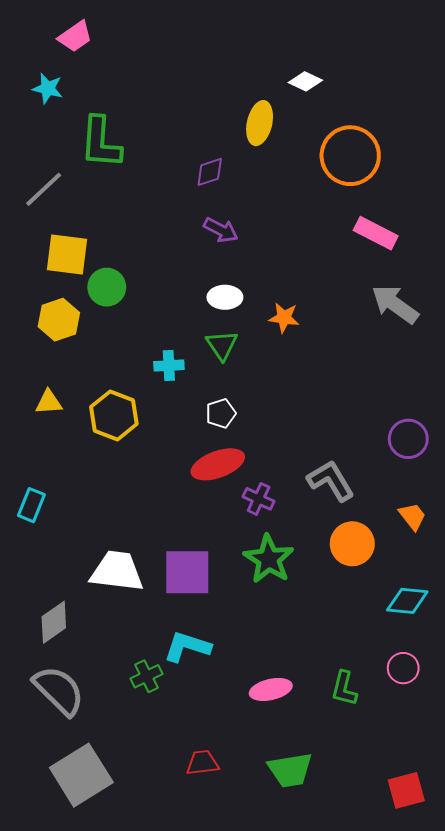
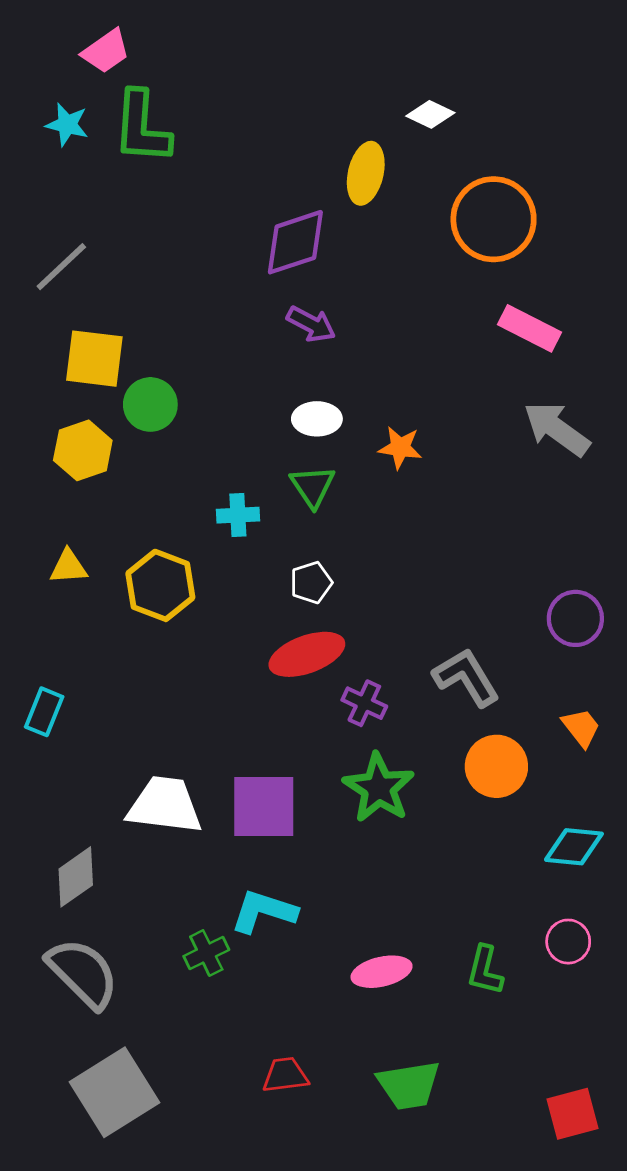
green L-shape: (101, 142) -> (142, 127), moved
purple diamond: (210, 172) -> (295, 242), size x1.6

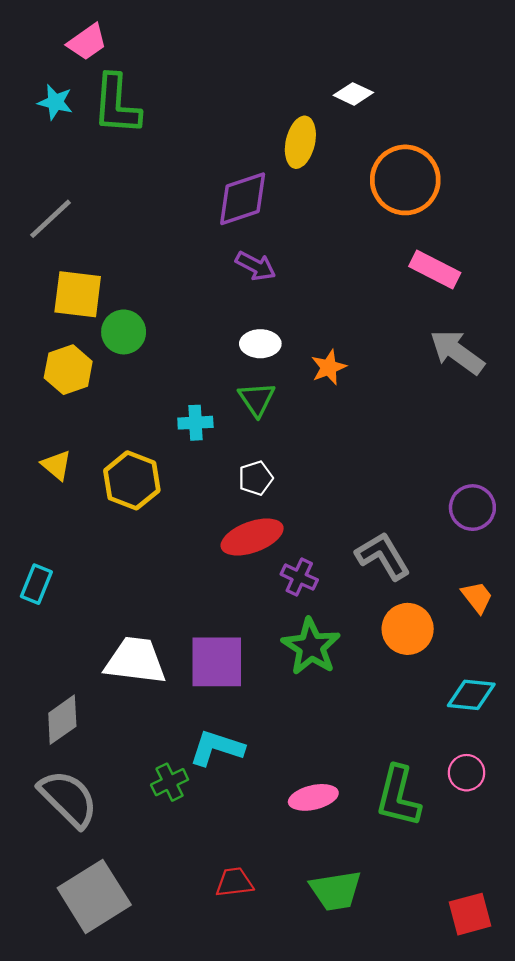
orange star: (400, 448) -> (329, 367), turned -30
yellow triangle: (69, 567) -> (56, 465), turned 44
green L-shape: (485, 970) -> (398, 796), size x1.5

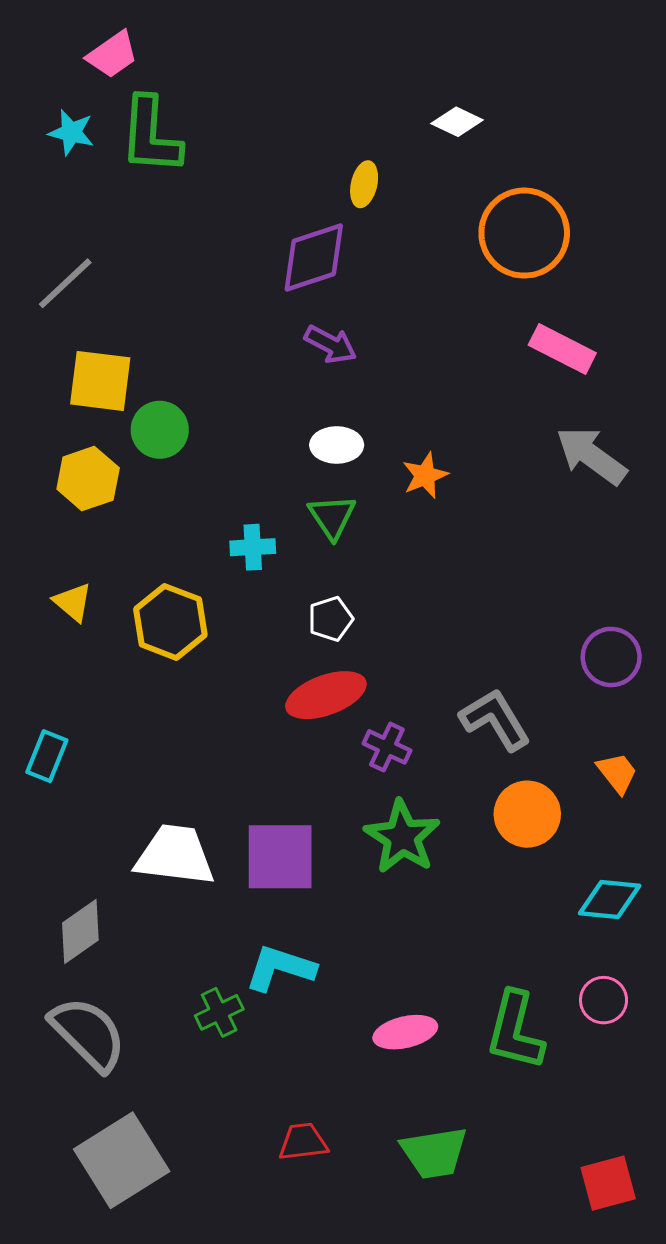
yellow ellipse: (300, 142) -> (364, 184), moved, size x0.7

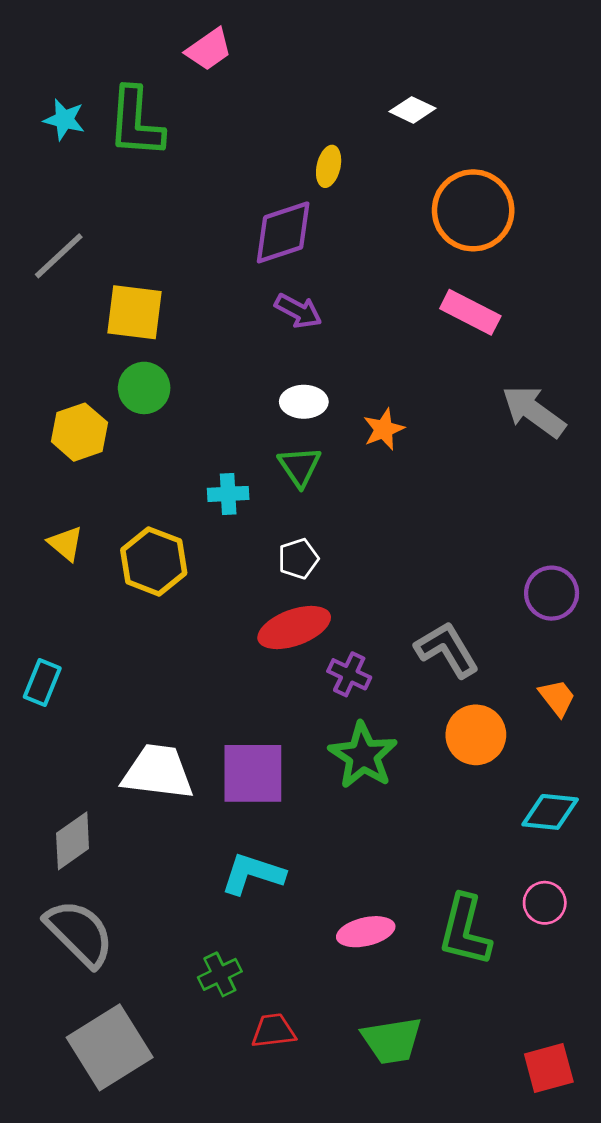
pink trapezoid: (112, 55) -> (209, 49), moved
pink rectangle: (562, 349) -> (470, 312), moved
yellow square: (100, 381) -> (134, 312), moved
green cross: (219, 1012) -> (220, 974), moved

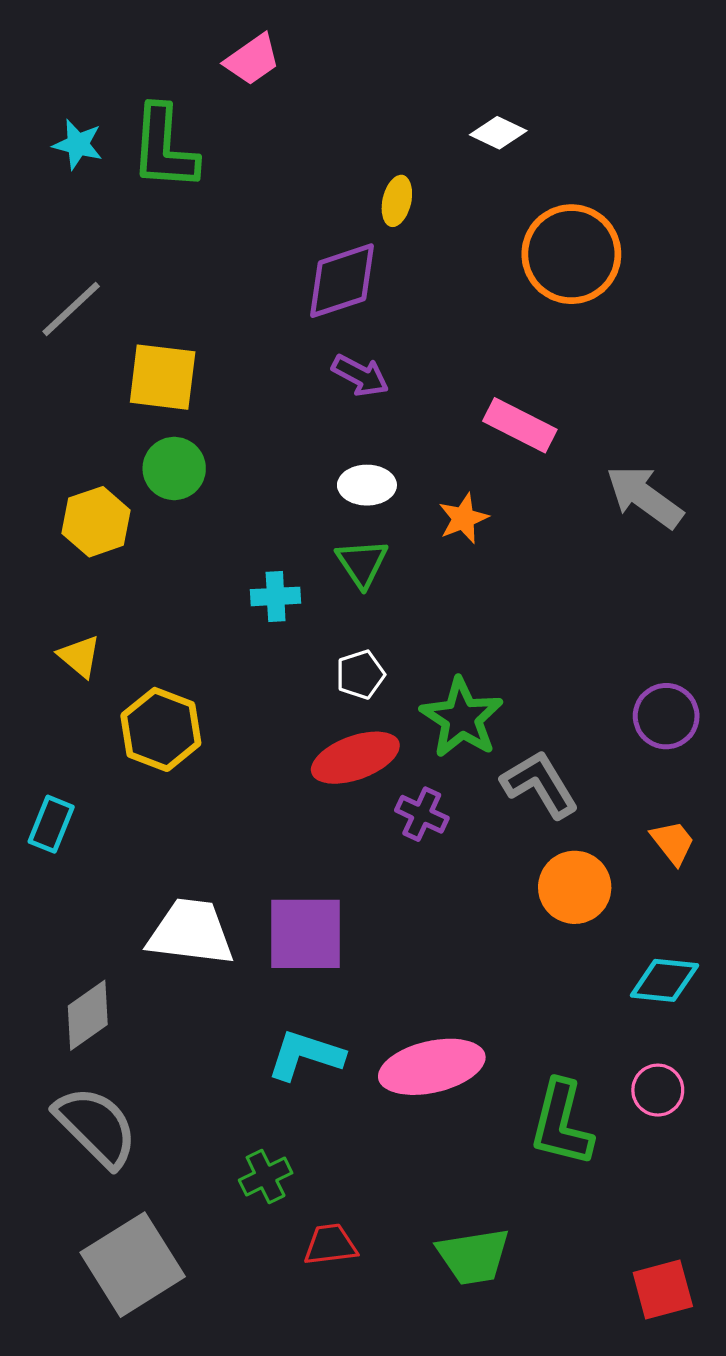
pink rectangle: (470, 312) -> (520, 425), moved
yellow hexagon: (154, 561) -> (161, 729), moved
green star: (363, 756) -> (462, 718), moved
pink ellipse: (366, 932) -> (432, 1067), moved, size x1.5

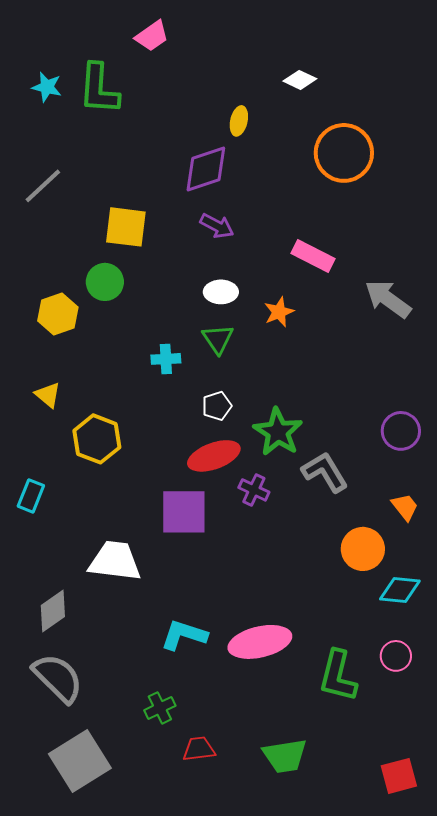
yellow square: (163, 377) -> (126, 227), moved
orange circle: (575, 887) -> (363, 549), moved
purple square: (305, 934) -> (184, 512), moved

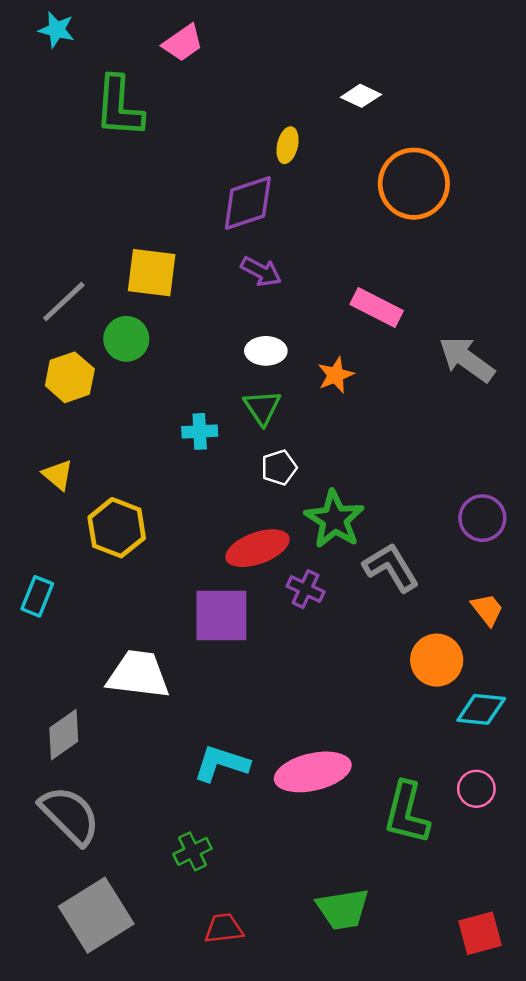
cyan star: (47, 87) -> (57, 30), moved
gray line: (43, 186) -> (64, 302), moved
white pentagon: (217, 406) -> (279, 468), moved
red trapezoid: (199, 749) -> (224, 928), moved

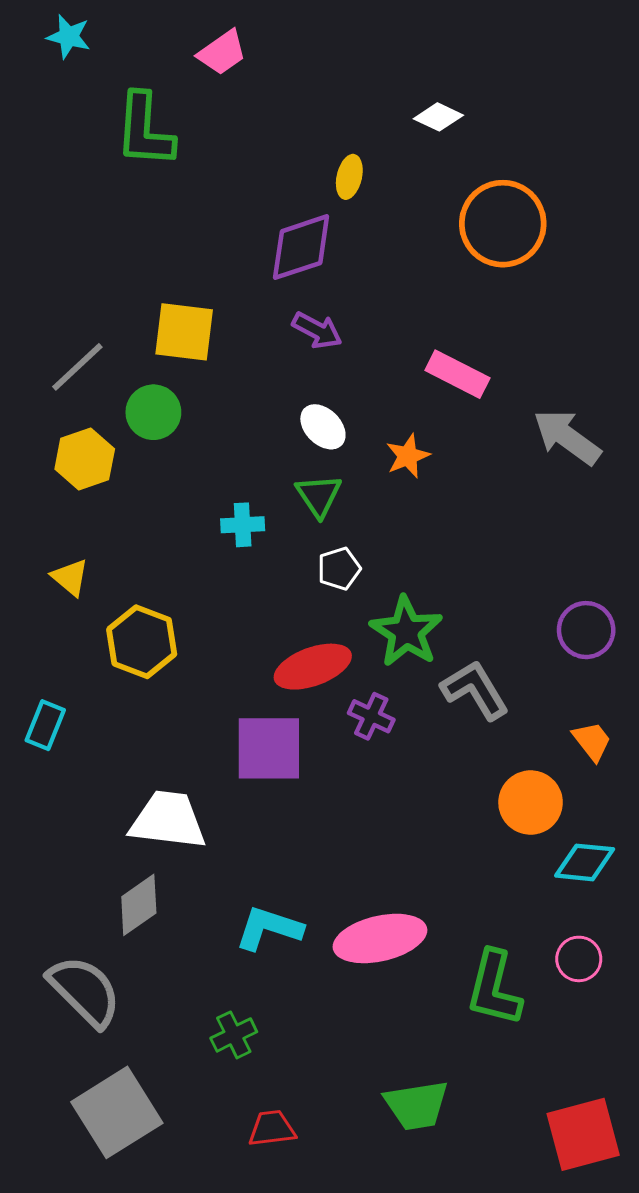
white ellipse: (266, 351) -> (323, 427), turned 45
gray diamond: (64, 735) -> (139, 905), moved
red square: (480, 933) -> (583, 1134), size x1.4

